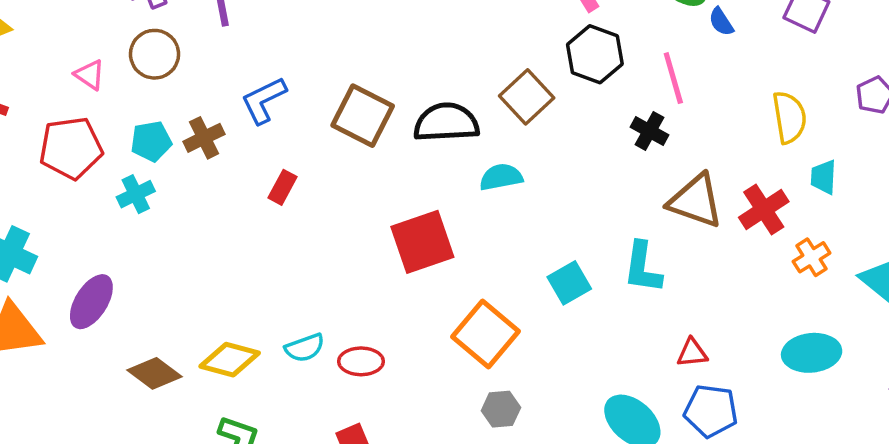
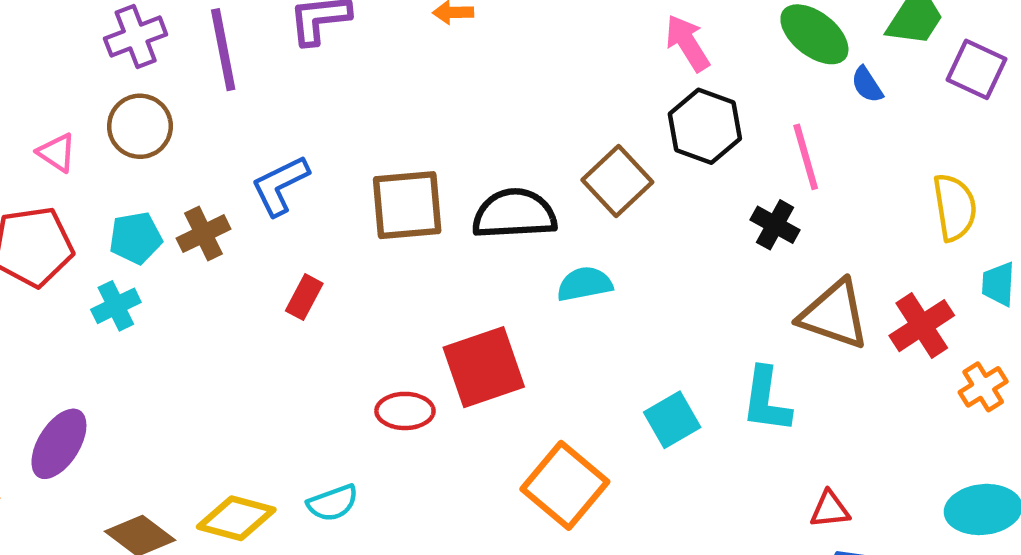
brown square: (363, 116) -> (407, 205), turned -32
red ellipse: (361, 361) -> (405, 411), moved

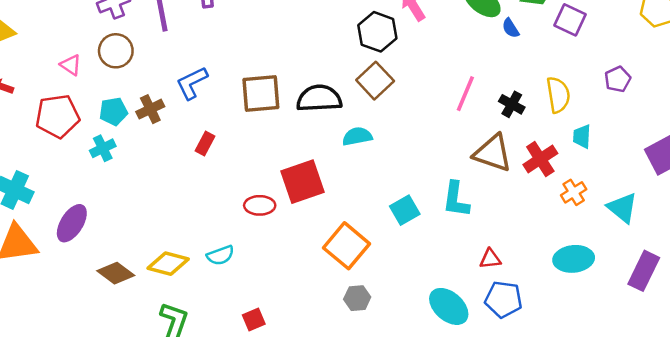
black hexagon: (705, 126) -> (377, 32), moved
pink line: (806, 157) -> (465, 94), moved, turned 39
black cross: (775, 225) -> (512, 104), moved

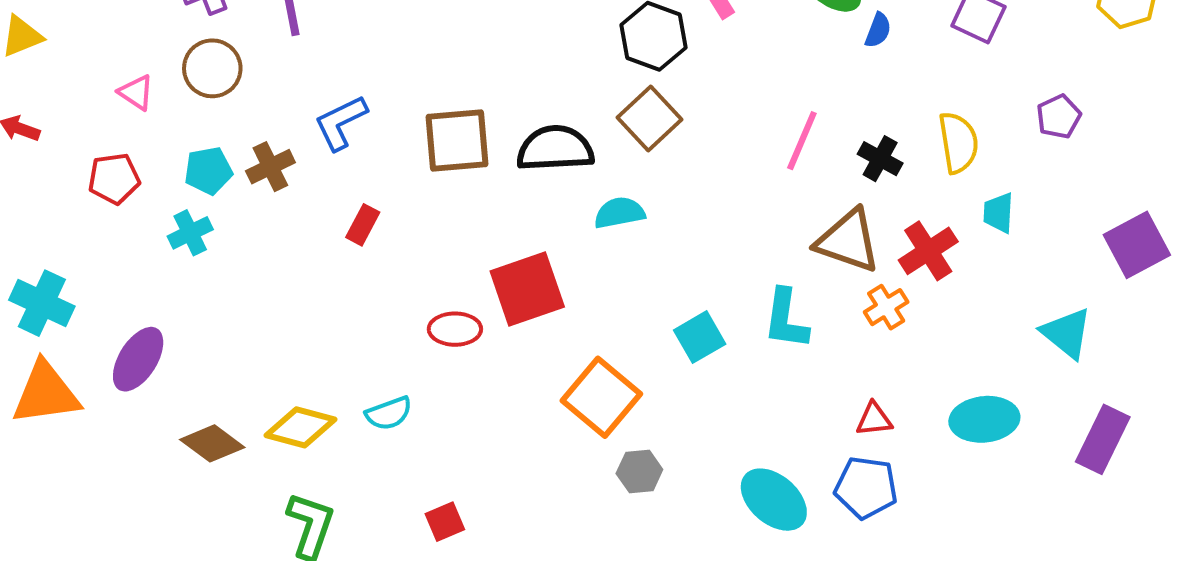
blue semicircle: (511, 28) -> (878, 30), turned -126
red pentagon: (58, 116) -> (114, 179), size x0.7
orange cross: (574, 192) -> (886, 307), moved
red triangle: (490, 259) -> (874, 419), moved
gray hexagon: (357, 298) -> (639, 471), moved

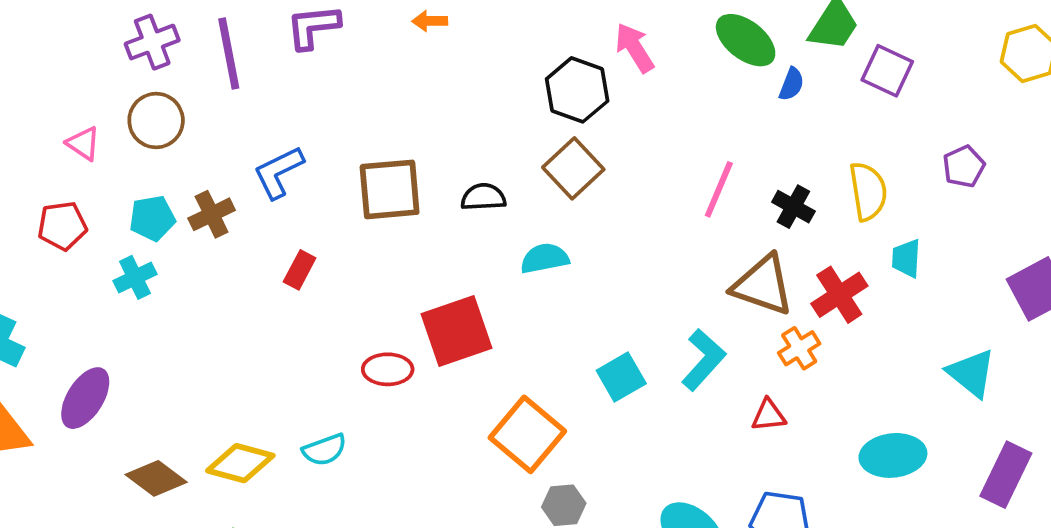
black semicircle: (555, 149) -> (483, 197), size x0.6
cyan L-shape: (786, 319) -> (703, 360), turned -146
red triangle: (874, 419) -> (769, 415), moved

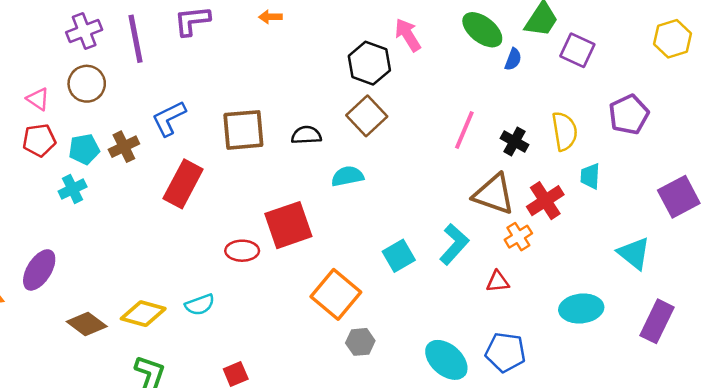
purple pentagon: (964, 166) -> (629, 115), size x1.4
red pentagon: (62, 226) -> (39, 140), moved
red rectangle: (300, 270) -> (183, 184), size x1.8

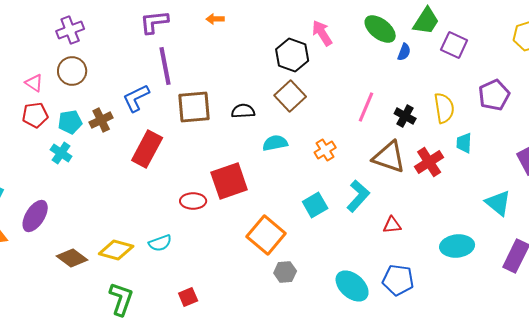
purple line: (136, 39) -> (165, 66), moved
cyan cross: (73, 189) -> (61, 153), turned -30
orange cross: (518, 237) -> (325, 150), moved

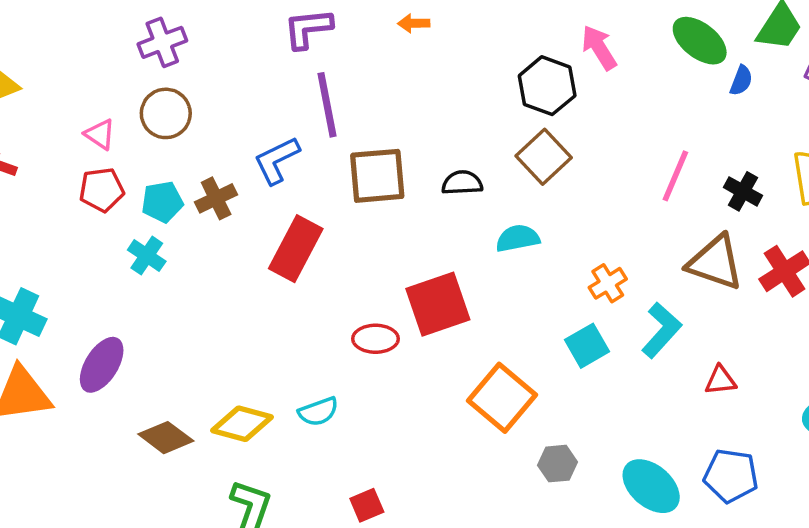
orange cross: (325, 150) -> (608, 283), moved
gray hexagon: (285, 272) -> (558, 464), moved

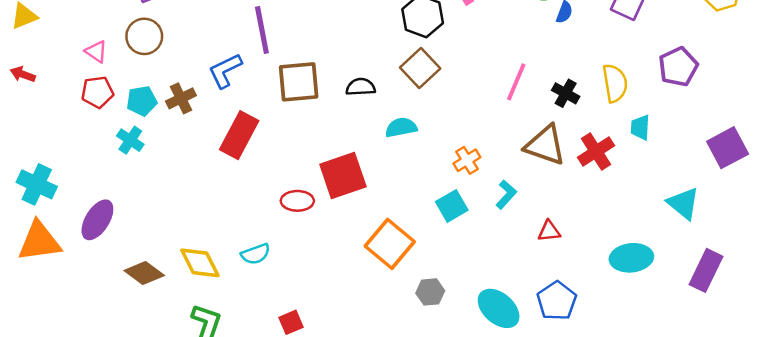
cyan L-shape: (662, 330) -> (506, 195), size x0.7
yellow diamond: (242, 424) -> (200, 263), turned 48
blue pentagon: (731, 476) -> (557, 301), turned 30

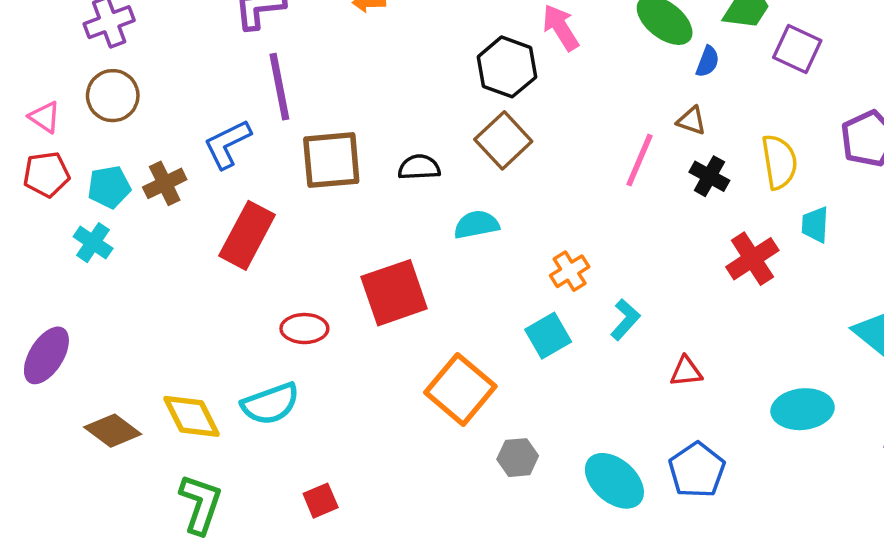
brown triangle: (545, 145) -> (691, 121), moved, size x0.5
red ellipse: (297, 201) -> (304, 329), moved
cyan semicircle: (256, 254) -> (270, 404), size x1.4

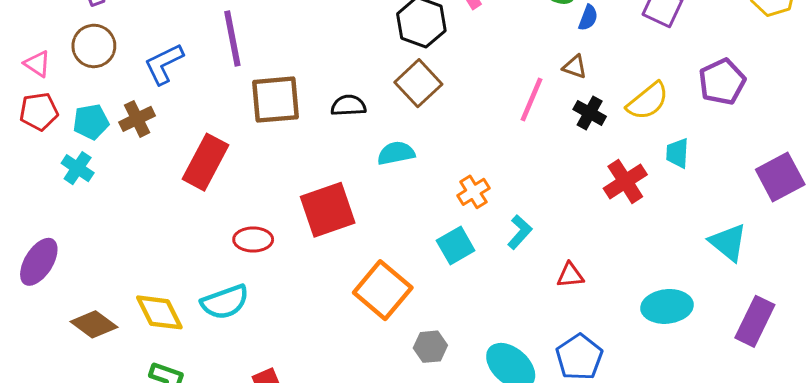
blue L-shape: (227, 144) -> (164, 64), moved
yellow semicircle: (779, 162) -> (648, 101), turned 60

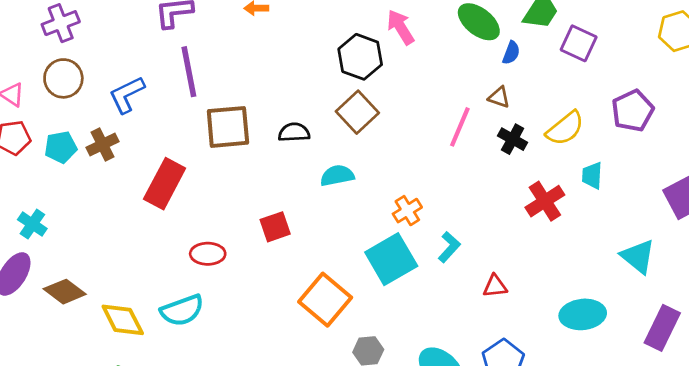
cyan cross: (78, 168) -> (32, 224), moved
red square: (328, 210) -> (275, 227), size x0.6
cyan square: (456, 245) -> (391, 259), size x1.5
brown diamond: (94, 324) -> (65, 292), moved

